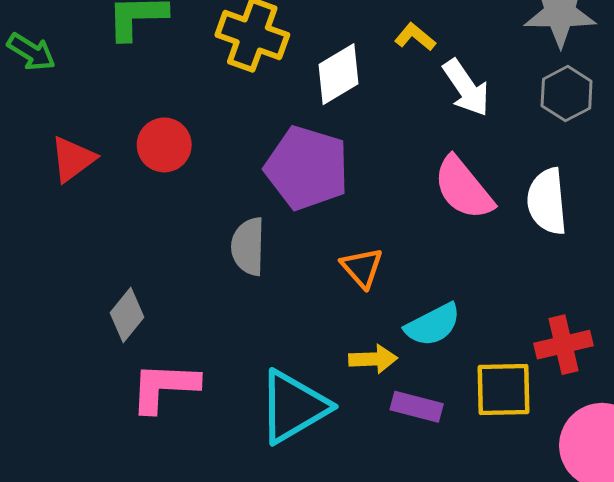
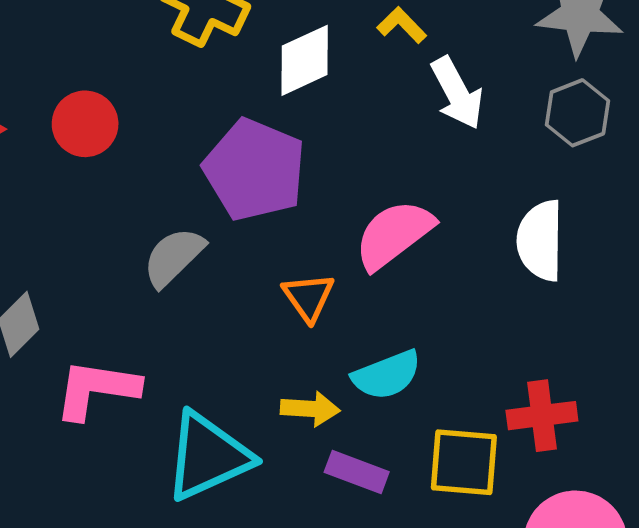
pink semicircle: (463, 188) -> (394, 234), moved, turned 86
gray semicircle: (248, 246) -> (174, 257), turned 38
pink L-shape: (164, 387) -> (97, 389), moved

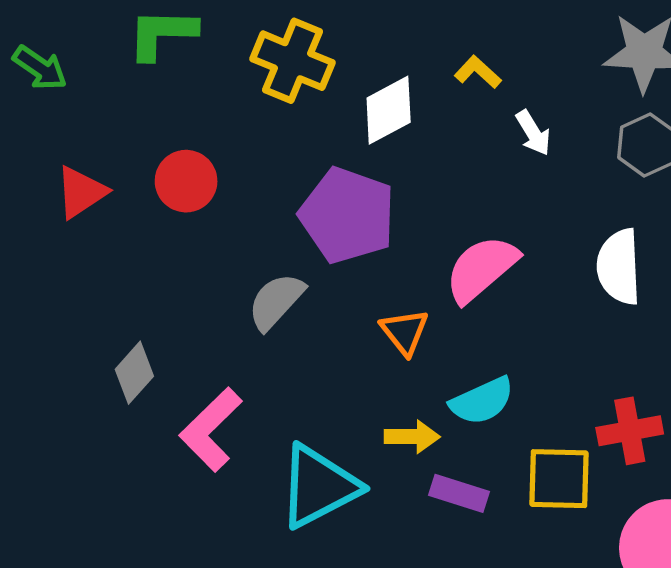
white arrow: (457, 93) -> (533, 133), size x0.7
pink L-shape: (97, 389) -> (211, 429), turned -50

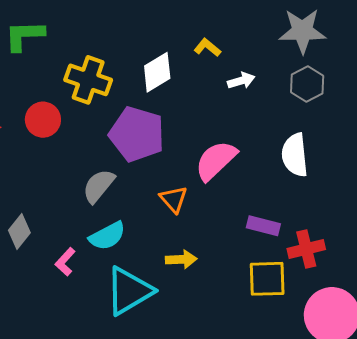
yellow cross: (293, 61) -> (88, 80), moved
white arrow: (533, 133) -> (241, 81), turned -72
cyan semicircle: (482, 401) -> (107, 236), moved
pink L-shape: (211, 429) -> (65, 262), size x0.6
purple rectangle: (459, 493) -> (263, 226), moved

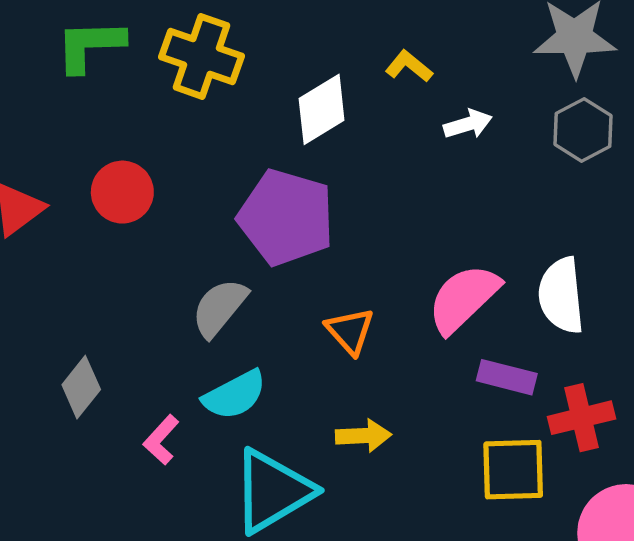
yellow cross: (88, 80) -> (202, 56), moved
white semicircle: (295, 155) -> (561, 295), moved
pink semicircle: (216, 161) -> (464, 298), moved

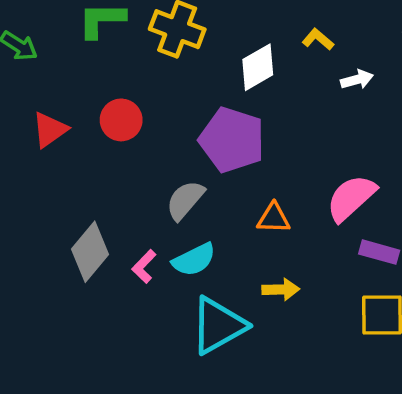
orange triangle: (350, 331) -> (273, 218), turned -48
gray diamond: (81, 387) -> (90, 252), size x1.4
pink L-shape: (161, 440) -> (144, 266), moved

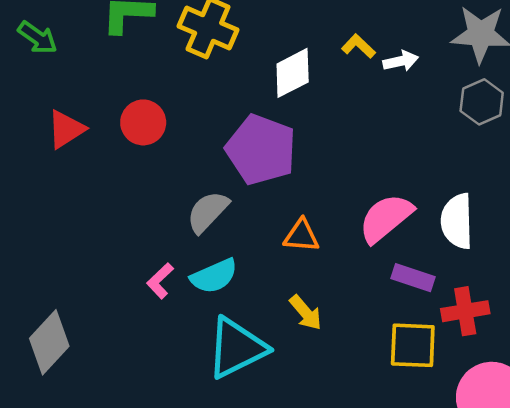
white arrow: (357, 80) -> (401, 61), moved
gray diamond: (90, 252) -> (49, 342), moved
yellow arrow: (281, 289) -> (306, 313), turned 48

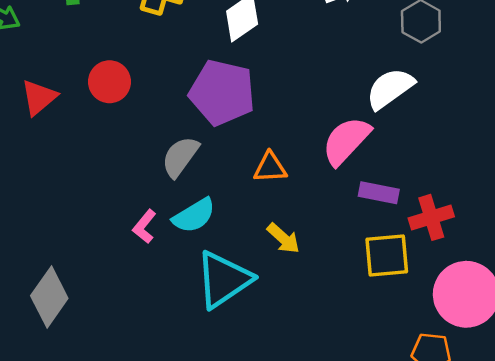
white semicircle: (457, 221) -> (390, 88), moved, turned 63

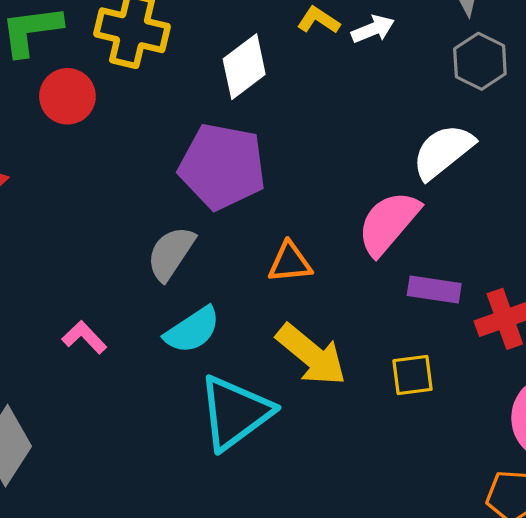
red circle: (109, 82) -> (67, 96), moved
pink L-shape: (144, 227) -> (84, 337), moved, turned 100
yellow arrow: (283, 238) -> (311, 355), size x1.6
yellow square: (387, 256) -> (413, 375), moved, size x0.7

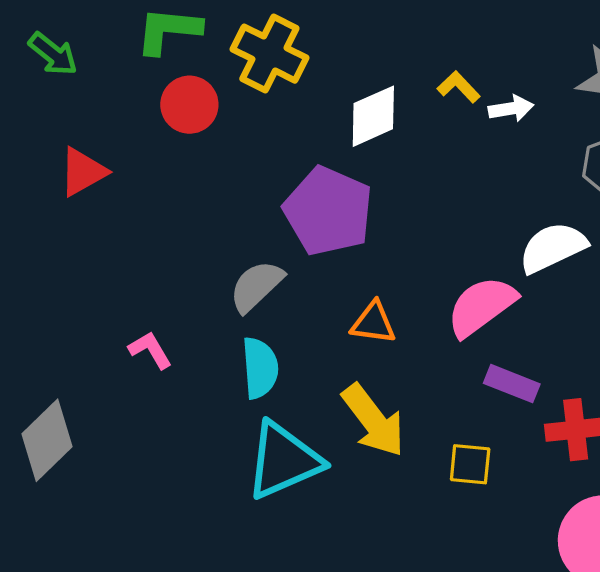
cyan semicircle: (192, 330) -> (260, 368), turned -74

